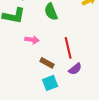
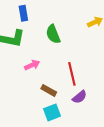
pink arrow: (32, 40) -> (32, 65), turned -32

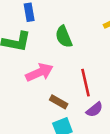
pink arrow: (32, 65) -> (39, 72), size x1.5

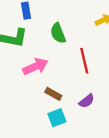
red line: (86, 83) -> (84, 61), moved

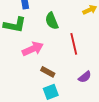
purple semicircle: (87, 101) -> (85, 77), moved

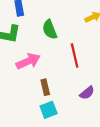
brown rectangle: (48, 72) -> (45, 87), turned 48

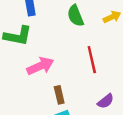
green semicircle: (50, 30) -> (76, 16), moved

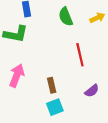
pink arrow: (40, 66) -> (17, 75), moved, turned -45

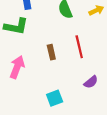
brown rectangle: (52, 85) -> (51, 52), moved

